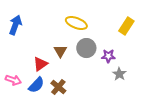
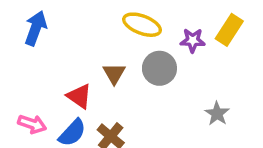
purple star: (108, 56) -> (193, 40), moved
red triangle: (40, 64) -> (79, 96), turned -49

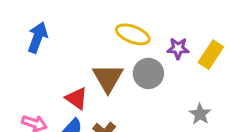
yellow rectangle: (229, 30) -> (211, 55), moved
brown triangle: (114, 74) -> (108, 78), size x1.5

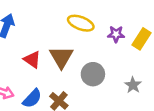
gray circle: (148, 73) -> (93, 74), moved
red triangle: (77, 98) -> (32, 60), moved

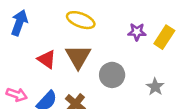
yellow ellipse: (81, 23) -> (81, 20), moved

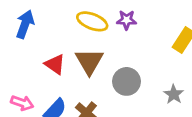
purple star: (137, 32) -> (127, 20), moved

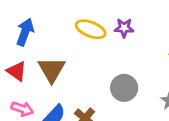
brown triangle: (89, 61) -> (52, 70), moved
red triangle: (55, 64) -> (17, 71), moved

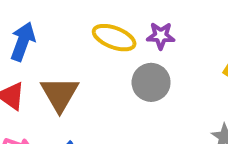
gray circle: (124, 88) -> (151, 82), moved

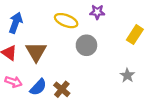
purple star: (161, 36) -> (97, 12), moved

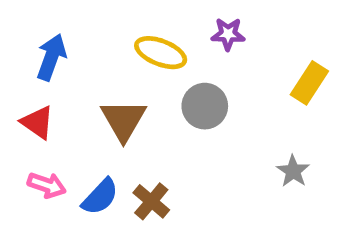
brown triangle: (36, 52) -> (123, 120), moved

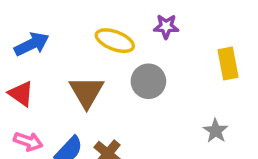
blue arrow: (51, 57) -> (32, 44), turned 44
yellow rectangle: (309, 83) -> (228, 64), turned -44

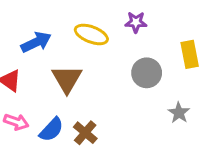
blue arrow: (32, 44) -> (36, 42), moved
gray circle: (148, 81) -> (147, 73), moved

